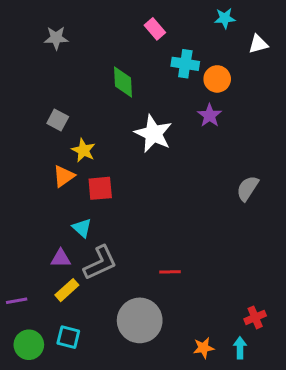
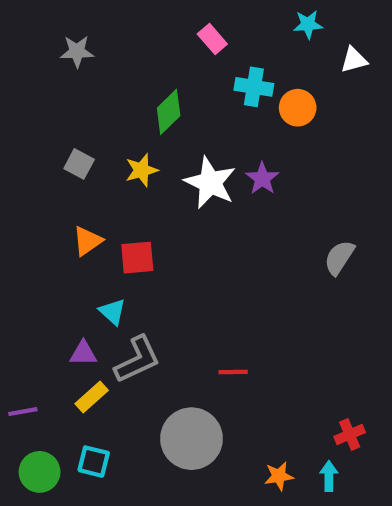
green diamond: (123, 82) -> (169, 112), turned 48
purple star: (210, 115) -> (262, 178), moved
yellow star: (84, 150) -> (142, 170), moved, turned 30

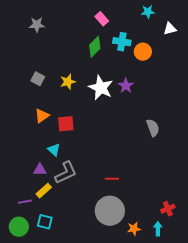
green diamond: (169, 112) -> (95, 47), moved
gray semicircle: (339, 258) -> (153, 128), moved, turned 126
purple line: (23, 412) -> (25, 202), moved
gray circle: (191, 439) -> (110, 211), moved

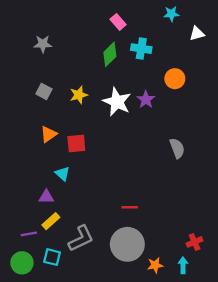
gray star: (37, 25) -> (43, 44), moved
orange circle: (143, 52) -> (175, 79), moved
gray L-shape: (66, 173) -> (81, 239), moved

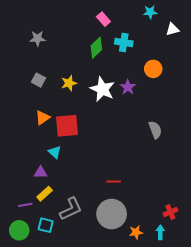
red square: (76, 144) -> (67, 126), size x1.4

